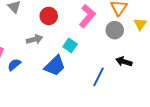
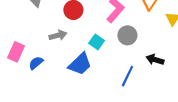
gray circle: (115, 30) -> (127, 35), moved

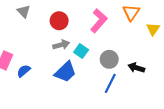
gray arrow: (58, 35) -> (61, 45), moved
gray circle: (127, 35) -> (109, 59), moved

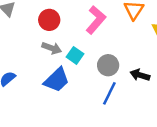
gray arrow: (61, 45) -> (52, 48), turned 35

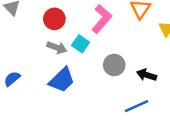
cyan square: (75, 55) -> (81, 44), moved
blue line: (109, 93) -> (137, 106), moved, turned 40

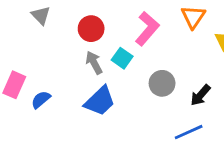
gray arrow: (57, 48) -> (94, 63), turned -138
black arrow: (147, 75) -> (200, 95), turned -66

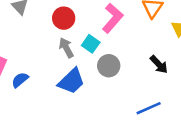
gray circle: (162, 83) -> (109, 66), moved
black arrow: (200, 95) -> (159, 64), moved, turned -84

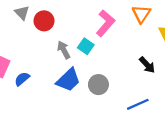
red circle: (64, 18) -> (44, 21), moved
gray circle: (109, 66) -> (98, 85), moved

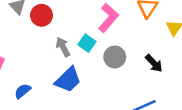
blue semicircle: (22, 79) -> (23, 91), moved
gray circle: (98, 85) -> (115, 57), moved

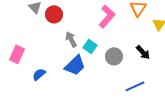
cyan square: (87, 43) -> (90, 46), moved
gray circle: (115, 57) -> (114, 56), moved

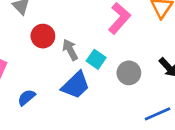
red circle: (54, 14) -> (43, 36), moved

